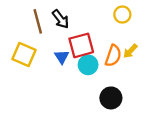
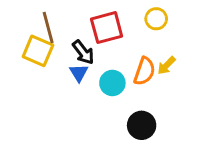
black arrow: (61, 19) -> (83, 52), moved
red square: (81, 45) -> (107, 28), moved
yellow square: (24, 55) -> (38, 51), moved

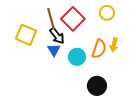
brown line: (48, 28) -> (51, 19), moved
red square: (107, 28) -> (73, 19), turned -30
yellow arrow: (166, 65) -> (114, 45), turned -32

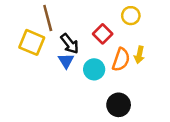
brown line: (51, 19) -> (48, 18), moved
red square: (73, 19) -> (103, 34), moved, size x0.7

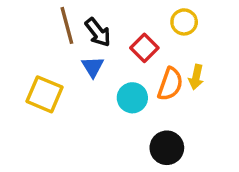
yellow square: (32, 42) -> (44, 94), moved
black arrow: (70, 44) -> (98, 32), moved
blue triangle: (66, 61) -> (93, 67), moved

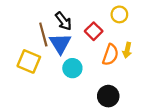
brown line: (67, 25) -> (43, 35), moved
blue triangle: (93, 67) -> (60, 44), size x1.5
cyan circle: (132, 98) -> (72, 68), moved

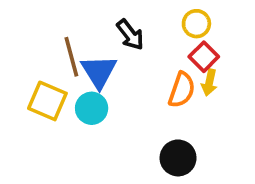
black arrow: (63, 21) -> (130, 35), moved
red square: (94, 31) -> (204, 57), moved
cyan circle: (72, 68) -> (92, 108), moved

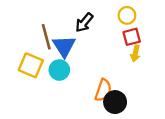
black arrow: (130, 35) -> (84, 23), turned 78
red square: (204, 57) -> (132, 37), turned 30
orange semicircle: (182, 90) -> (103, 90), moved

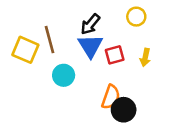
red square: (132, 37) -> (115, 55), moved
blue triangle: (64, 46) -> (90, 46), moved
yellow square: (31, 65) -> (25, 50), moved

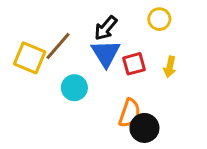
brown line: (50, 40) -> (58, 46), turned 56

